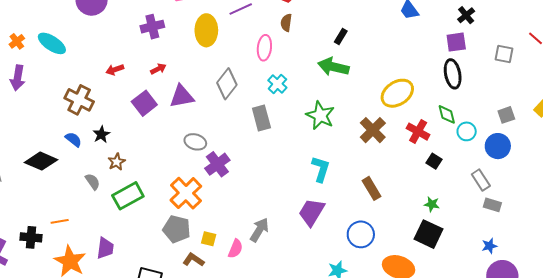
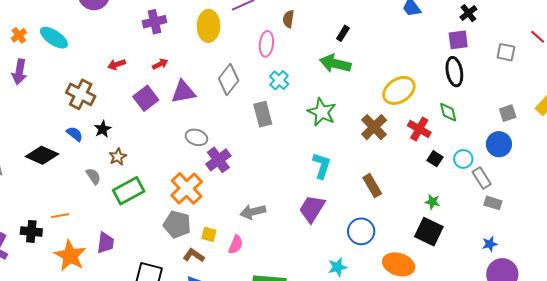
cyan circle: (467, 131) -> (463, 159), moved
gray arrow: (259, 230) -> (253, 212), moved, turned -135

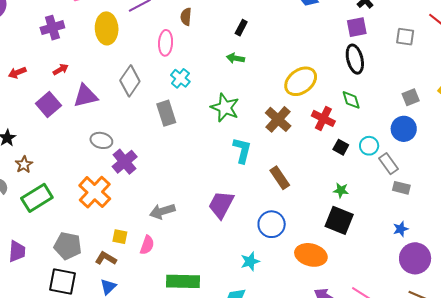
green arrow: (335, 64) -> (235, 58), size x0.6
cyan L-shape: (322, 166) -> (242, 150), moved
gray pentagon: (177, 224) -> (68, 246), moved

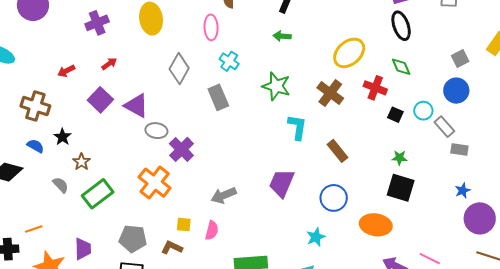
purple triangle: (85, 96) -> (136, 106), moved, turned 48

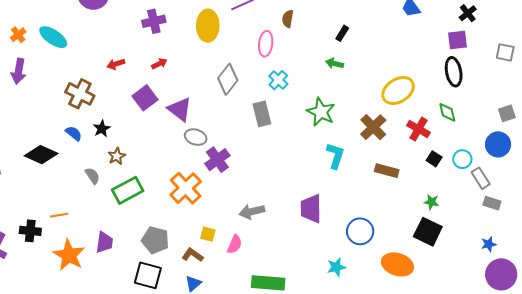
brown rectangle: (337, 151) -> (387, 171), moved, turned -45
purple trapezoid: (282, 183) -> (311, 209), turned -32

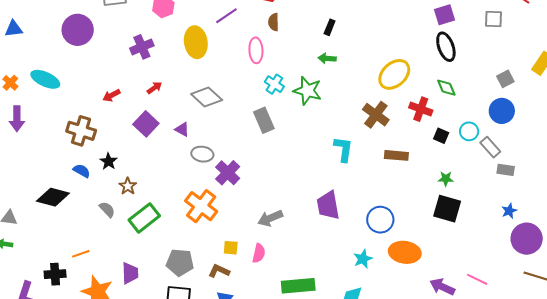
gray diamond: (228, 79) -> (207, 97), moved, turned -76
purple triangle: (180, 109) -> (182, 129), size x0.6
green star: (321, 112) -> (307, 91), moved
orange ellipse: (397, 264) -> (405, 252), moved

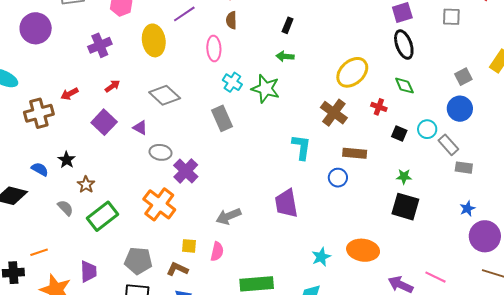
red cross: (421, 109) -> (379, 107), size x0.7
brown cross: (81, 131) -> (39, 113), moved, turned -32
blue circle: (380, 220) -> (338, 178), moved, size x0.7

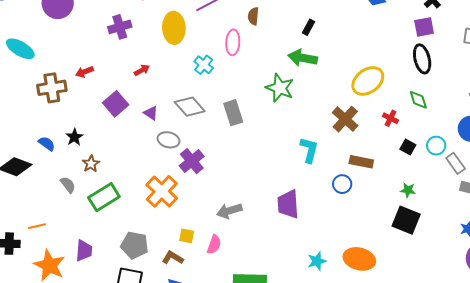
green arrow: (285, 56) -> (303, 58), size x1.6
cyan cross: (232, 82) -> (204, 65), moved
red arrow: (112, 86) -> (142, 70), moved
gray diamond: (165, 95) -> (190, 107), moved

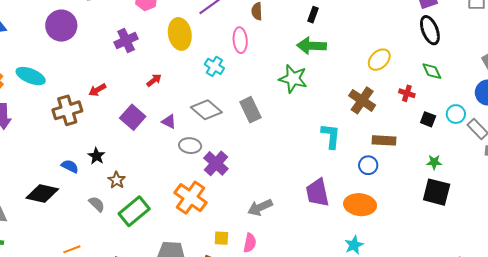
yellow ellipse: (368, 81) -> (379, 60), size x0.7
orange ellipse: (359, 259) -> (360, 205), moved

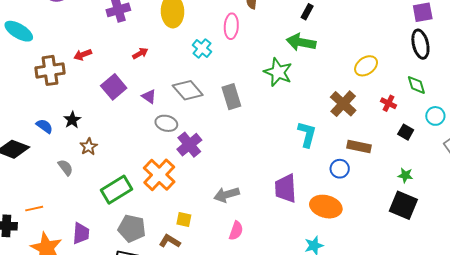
cyan circle: (456, 114) -> (435, 116), moved
green rectangle: (134, 211) -> (117, 190), moved
pink semicircle: (250, 243) -> (236, 231), moved

